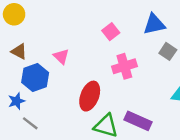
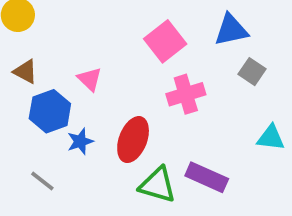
pink square: (111, 32) -> (165, 41), size x1.5
blue star: (17, 101) -> (80, 141), moved

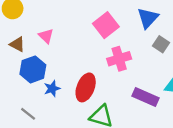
blue triangle: (231, 30) -> (148, 18), turned -35
pink triangle: (90, 79) -> (46, 36), moved
purple rectangle: (207, 177) -> (145, 97), moved

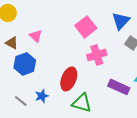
blue star: (52, 89) -> (42, 96), moved

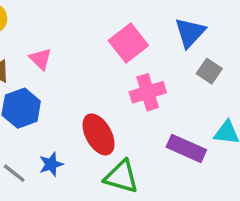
red ellipse: (69, 79) -> (99, 134), turned -50

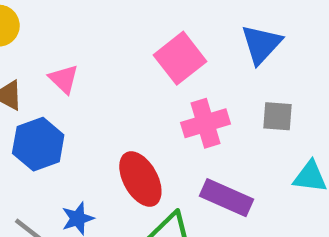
gray square: (209, 71) -> (278, 116), moved, turned -30
purple rectangle: (186, 148) -> (226, 198), moved

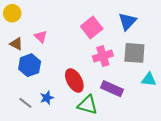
gray square: (278, 116) -> (134, 53), size x1.6

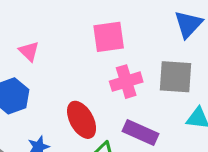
blue triangle: (127, 21) -> (188, 24), moved
pink square: (92, 28) -> (109, 37), turned 30

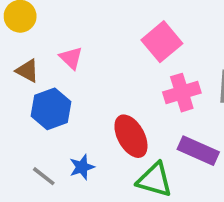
pink square: (109, 37) -> (162, 42), turned -32

